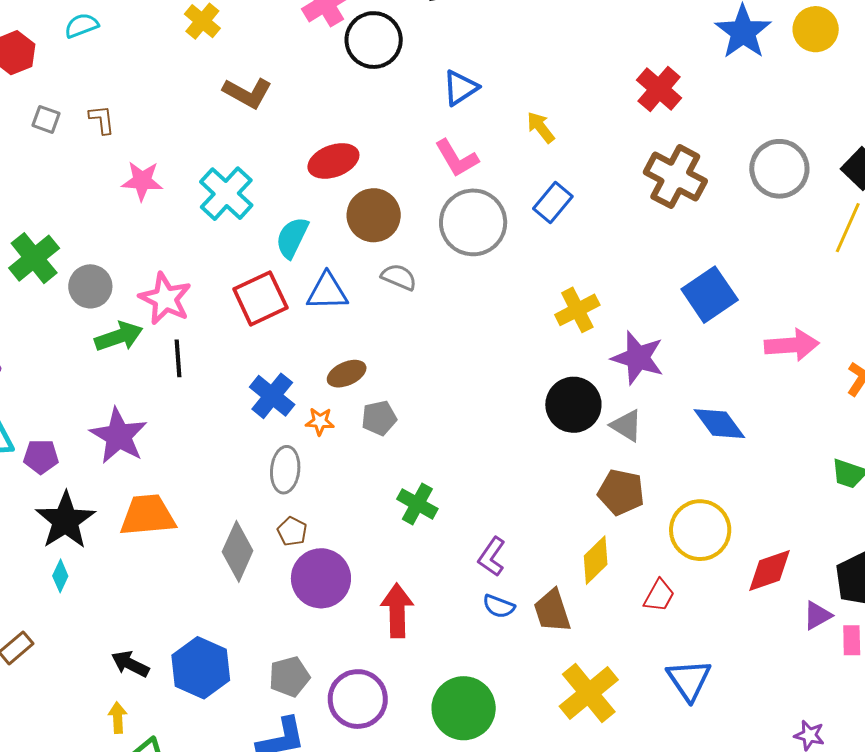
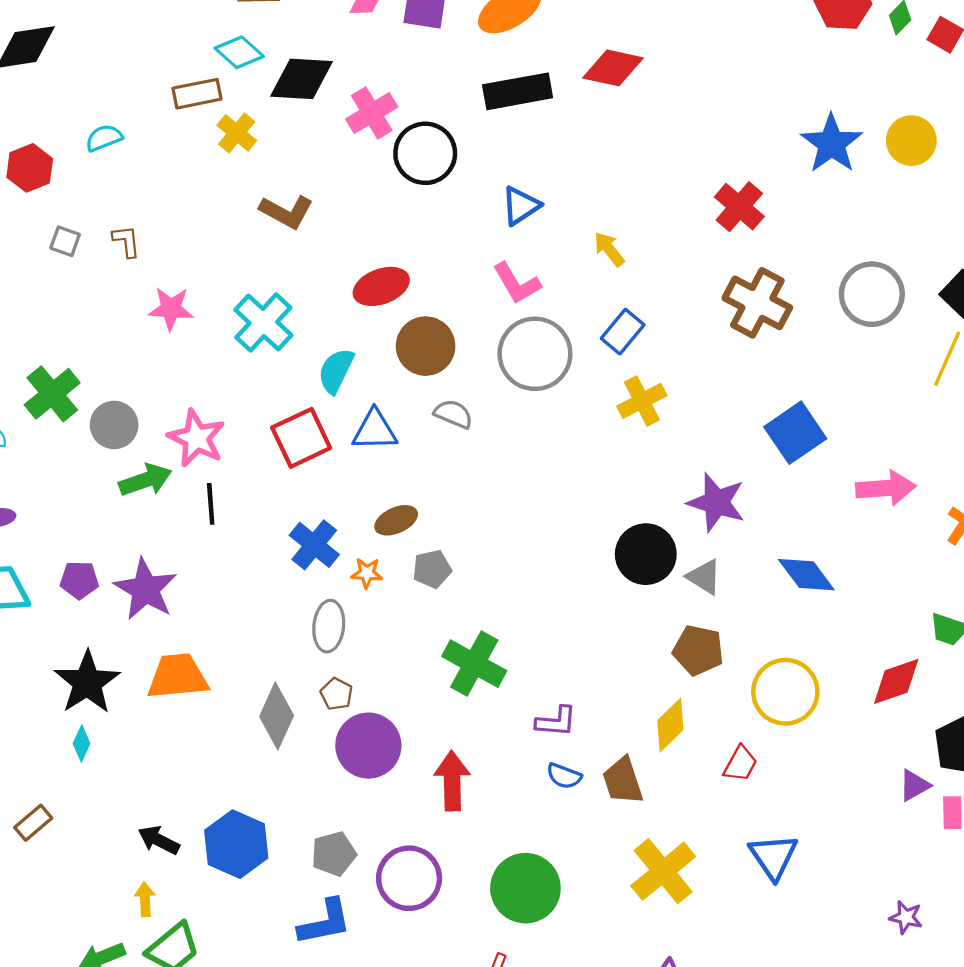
yellow cross: (577, 310) -> (642, 401), moved
purple pentagon: (41, 457) -> (79, 580), moved
green cross: (417, 504) -> (474, 664), size x1.4
purple L-shape: (492, 557) -> (556, 722), turned -120
red diamond: (770, 571) -> (896, 681), moved

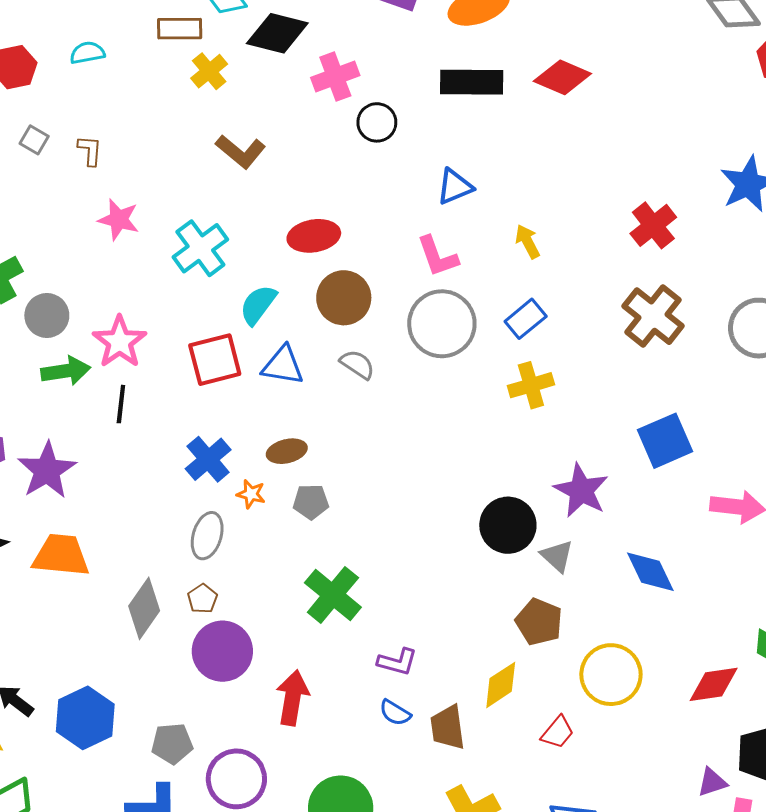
black circle: (425, 153) -> (377, 122), size x0.7

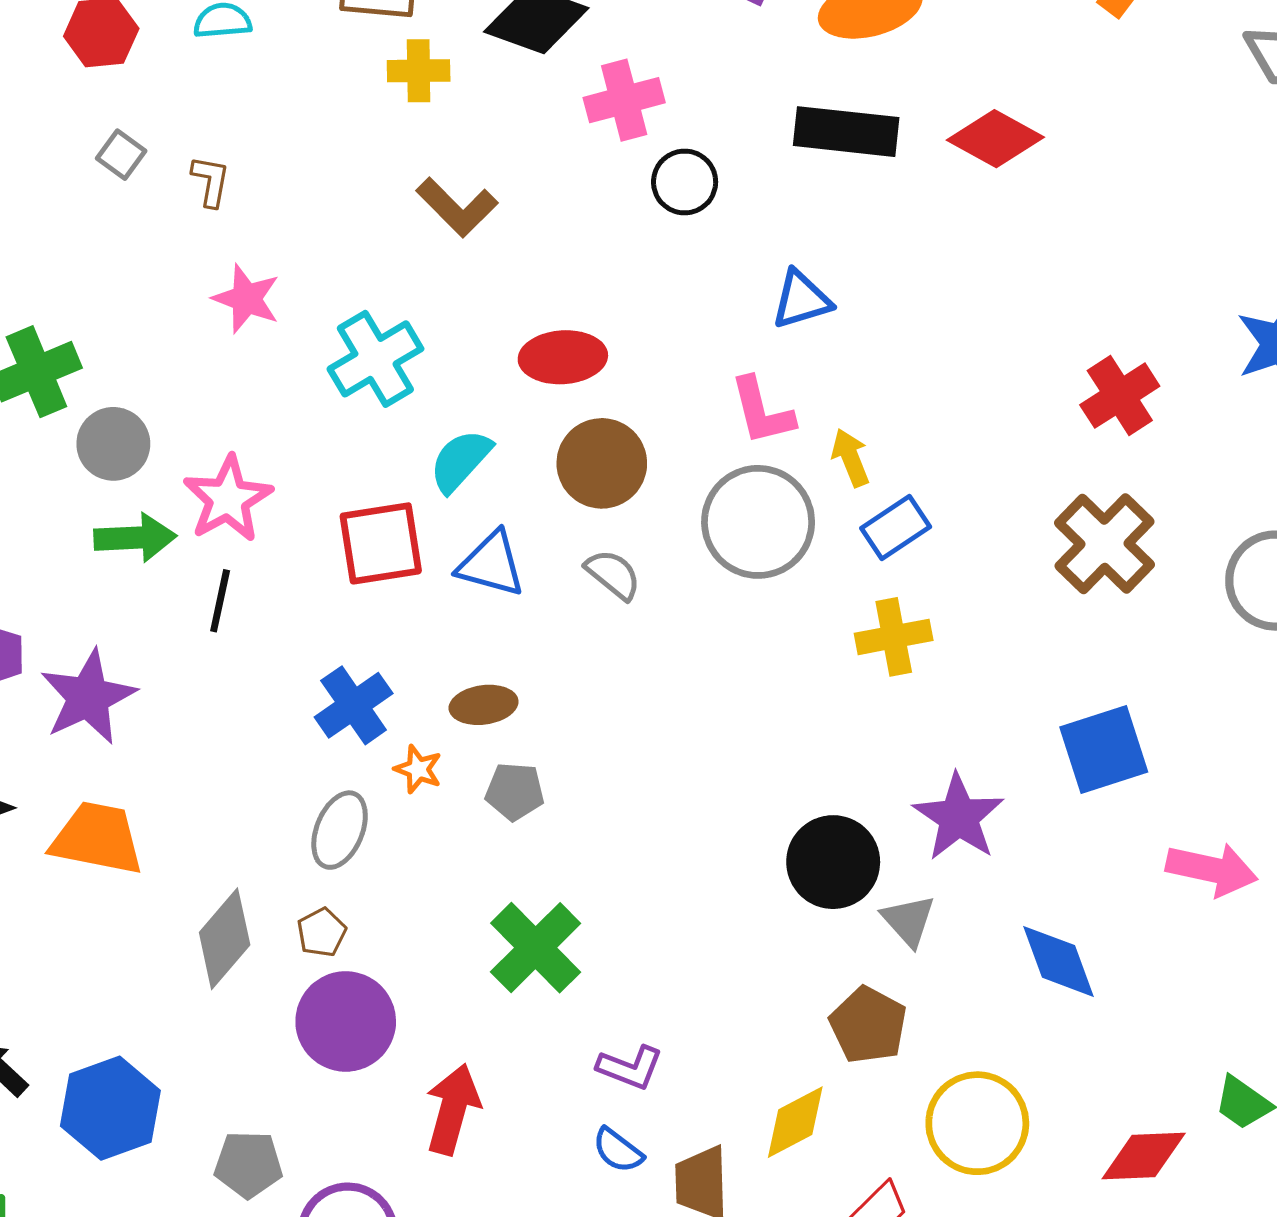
yellow cross: (209, 71) -> (419, 71), turned 33
yellow arrow: (528, 241) -> (850, 458), moved

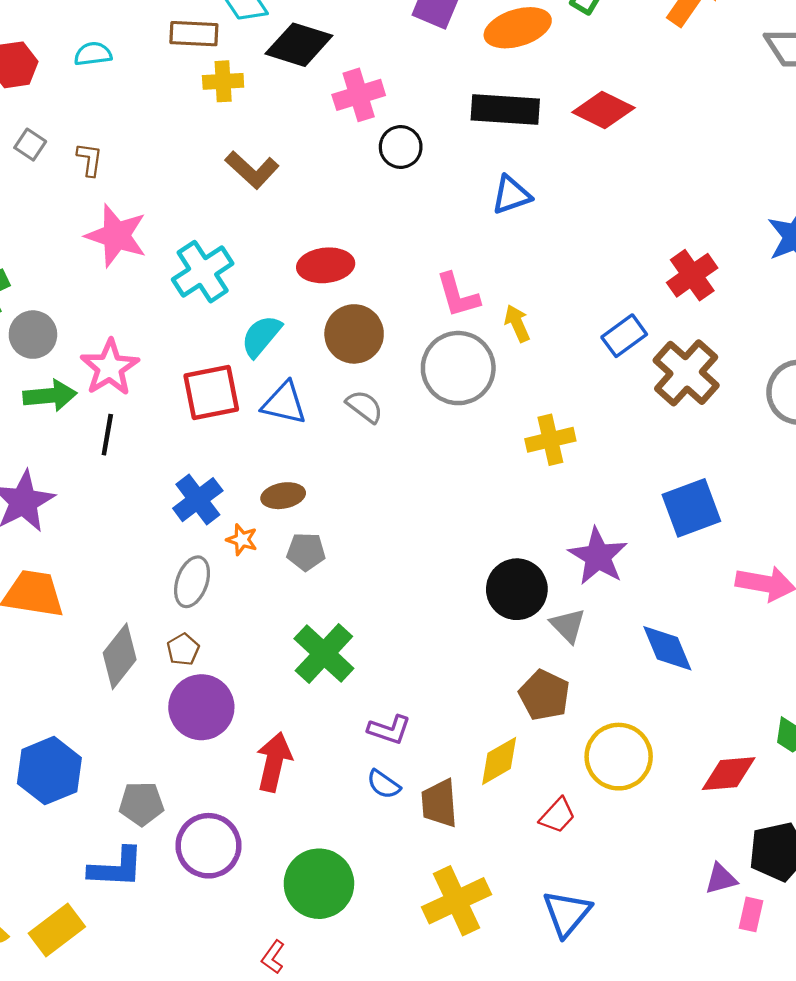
pink star: (246, 299) -> (116, 236), size x1.4
blue triangle: (801, 300) -> (511, 195), moved
blue rectangle: (896, 528) -> (624, 336), moved

